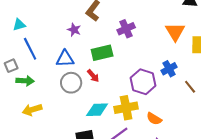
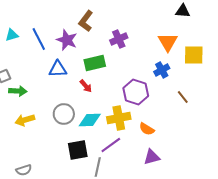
purple star: (74, 30) -> (67, 40), size x1.5
blue line: (30, 49) -> (39, 39), moved
blue cross: (169, 69) -> (162, 70), moved
gray circle: (71, 83) -> (64, 114), moved

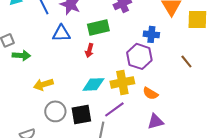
blue cross: (162, 70) -> (151, 34), moved, turned 35
red arrow: (86, 86) -> (89, 50), turned 56
gray circle: (64, 114) -> (55, 111), moved
yellow arrow: (25, 120) -> (43, 84), moved

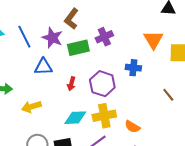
green rectangle: (98, 27) -> (78, 48), moved
purple hexagon: (139, 56) -> (102, 84), moved
yellow arrow: (43, 84) -> (31, 107), moved

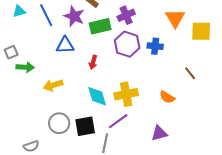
purple hexagon: (102, 84) -> (127, 44), moved
cyan diamond: (75, 118) -> (97, 96), turned 75
orange semicircle: (132, 127) -> (167, 97), moved

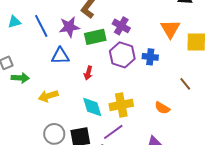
purple cross: (126, 15) -> (121, 26), turned -36
purple star: (74, 16) -> (69, 27), turned -30

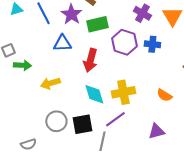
purple cross: (121, 26) -> (142, 13), moved
purple star: (69, 27) -> (71, 14), turned -30
red arrow: (88, 73) -> (90, 60), size x1.6

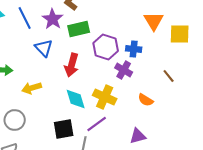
purple cross: (142, 13) -> (124, 70), moved
blue triangle: (62, 43) -> (44, 48), turned 48
yellow cross: (123, 92) -> (105, 97), turned 35
gray circle: (56, 121) -> (15, 120), moved

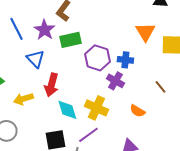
red arrow: (72, 65) -> (51, 85), moved

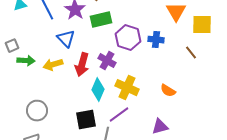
purple cross: (115, 81) -> (107, 61), moved
brown line: (160, 87) -> (191, 53), moved
yellow arrow: (23, 99) -> (53, 65), moved
cyan diamond: (67, 110) -> (98, 90), turned 40

